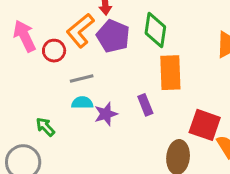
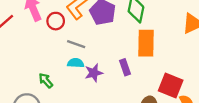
gray line: (82, 79) -> (76, 44), turned 30

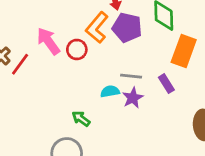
orange rectangle: (146, 43) -> (184, 51), turned 32
gray line: (76, 44) -> (131, 76), moved

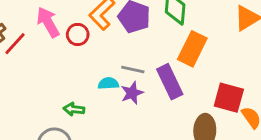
purple rectangle: (166, 84) -> (170, 82), size x1.6
green arrow: (81, 119) -> (74, 109), turned -36

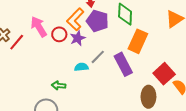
gray line: (133, 70) -> (98, 57), turned -56
purple star: (132, 93) -> (78, 38), moved
red square: (229, 98) -> (164, 74), turned 35

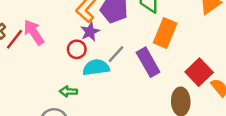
pink arrow: (39, 27) -> (34, 32), moved
red circle: (59, 34) -> (77, 49), moved
cyan semicircle: (81, 67) -> (96, 67), size x1.5

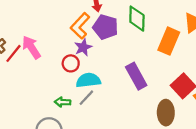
orange rectangle: (165, 33) -> (169, 41), moved
gray line: (116, 54) -> (86, 98), moved

